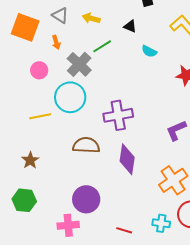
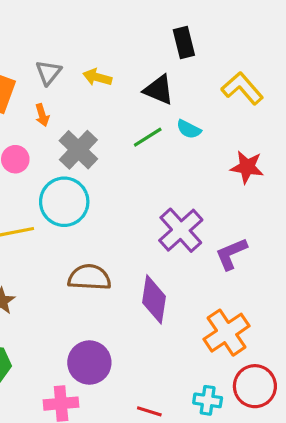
gray triangle: (60, 15) -> (48, 73), turned 36
black triangle: (130, 26) -> (159, 90), size x1.5
green line: (102, 46) -> (148, 137), moved
purple cross: (118, 115) -> (181, 230), moved, turned -32

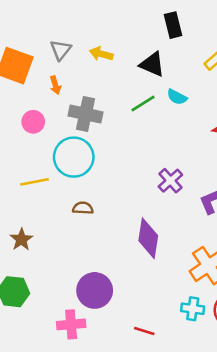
gray cross: (78, 150) -> (85, 114), turned -32
purple cross: (181, 230) -> (170, 181), size x0.7
brown semicircle: (89, 277) -> (83, 208), moved, size x0.6
cyan cross: (208, 400) -> (193, 309), moved

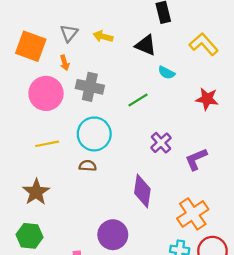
green line: (143, 103) -> (138, 100), moved
pink circle: (33, 122) -> (46, 93), size x1.8
cyan circle: (74, 157) -> (94, 134), moved
brown star: (21, 239) -> (36, 192), size x1.4
purple circle: (95, 290) -> (113, 235), moved

